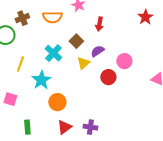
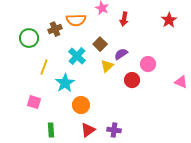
brown cross: (22, 18) -> (55, 29), moved
red arrow: (99, 24) -> (124, 19), moved

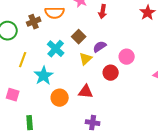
red triangle: (88, 130) -> (86, 92), moved, turned 42

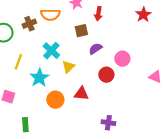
brown square: (79, 37) -> (81, 31), moved, turned 32
yellow triangle: (86, 59) -> (68, 67), moved
purple cross: (93, 123) -> (108, 123), moved

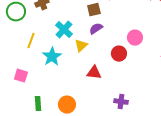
purple semicircle: (95, 49) -> (96, 29), moved
orange circle: (55, 100) -> (67, 105), moved

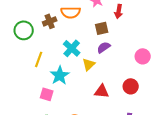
red circle: (119, 54) -> (131, 86), moved
pink square: (21, 76) -> (47, 94), moved

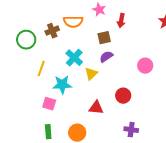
cyan star: (60, 75) -> (62, 85), turned 30
red circle: (131, 86) -> (123, 96), moved
red triangle: (102, 91) -> (96, 108), moved

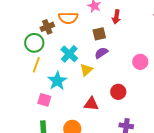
green circle: (26, 40) -> (34, 43), moved
cyan star: (62, 85) -> (57, 81), turned -30

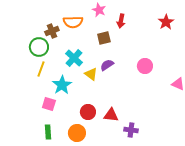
purple semicircle: (101, 53) -> (107, 65), moved
yellow triangle: (86, 70) -> (91, 74), turned -40
red circle: (118, 92) -> (88, 112), moved
red triangle: (91, 104) -> (111, 115), moved

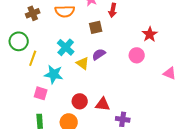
red star: (166, 22) -> (150, 34), moved
brown cross: (52, 31) -> (33, 13), moved
green circle: (39, 47) -> (19, 41), moved
cyan star: (62, 85) -> (54, 74), turned -30

